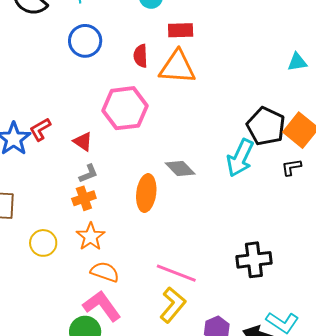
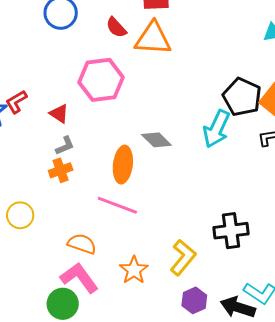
red semicircle: (141, 56) -> (116, 27), turned -40
orange star: (91, 237) -> (134, 270), moved
pink line: (176, 273) -> (117, 205), moved
yellow L-shape: (173, 305) -> (183, 257), moved

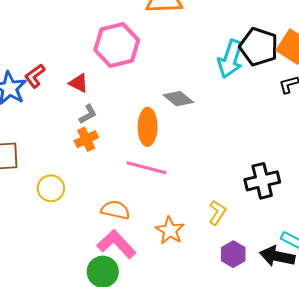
cyan arrow: (217, 129) -> (230, 59), moved
yellow L-shape: (183, 257) -> (217, 213), size x0.7

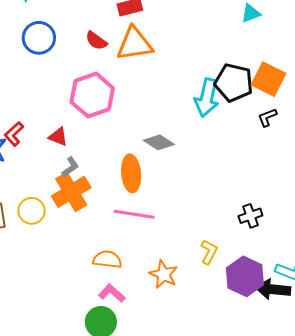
orange cross: (86, 139) -> (71, 192), size x1.6
black cross: (262, 181) -> (250, 216), size x0.7
yellow circle: (51, 188) -> (32, 211), moved
pink L-shape: (116, 244) -> (112, 293), size x0.7
purple hexagon: (233, 254) -> (245, 276), moved, size x1.5

